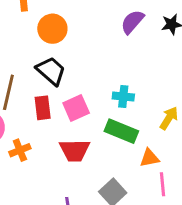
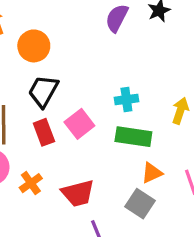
black trapezoid: (51, 71) -> (43, 91), turned -88
red trapezoid: (75, 150) -> (78, 193), moved
orange triangle: (150, 158) -> (152, 173), moved

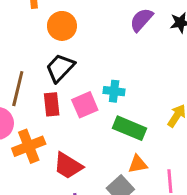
cyan cross: (126, 99) -> (114, 91), moved
orange cross: (31, 183) -> (29, 146), size x1.5
red trapezoid: (78, 193) -> (68, 166), turned 32

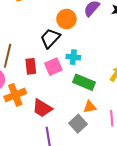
orange circle: (62, 26) -> (66, 19), moved
black trapezoid: (60, 68) -> (50, 38), moved

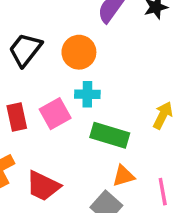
orange circle: (66, 19) -> (79, 52), moved
black trapezoid: (50, 38) -> (25, 50), moved

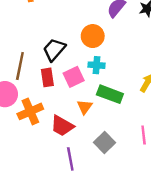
black trapezoid: (25, 50) -> (54, 50), moved
orange triangle: (123, 176) -> (85, 107), moved, turned -42

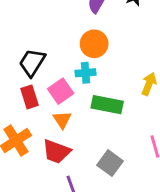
orange circle: (93, 36) -> (94, 44), moved
orange triangle: (85, 107) -> (62, 120), moved

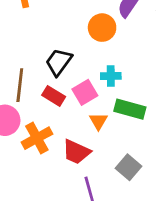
orange circle: (94, 44) -> (102, 28), moved
red rectangle: (30, 97) -> (54, 96), turned -45
orange triangle: (62, 120) -> (98, 121), moved

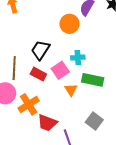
red trapezoid: (76, 152) -> (47, 123), moved

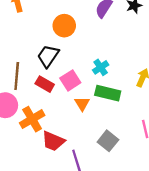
orange circle: (70, 24) -> (64, 26), moved
cyan cross: (78, 58) -> (101, 67), moved, turned -32

